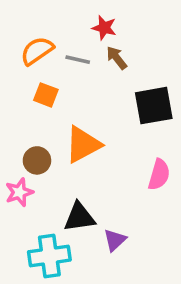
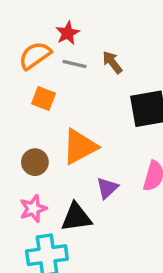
red star: (104, 28) -> (68, 33), moved, turned 30
pink star: (19, 192) -> (33, 209), moved
purple triangle: (115, 240) -> (107, 188), moved

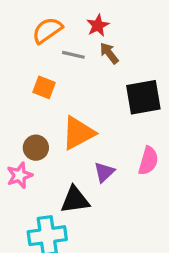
red star: (68, 33) -> (98, 25), moved
orange semicircle: (35, 55) -> (47, 30), moved
pink star: (33, 209) -> (20, 175), moved

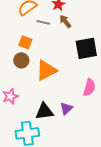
brown circle: (36, 148) -> (21, 60), moved
purple triangle: (104, 172) -> (66, 108), moved

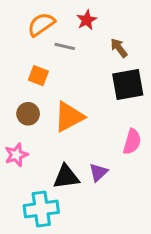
brown arrow: (65, 21) -> (119, 48), moved
brown circle: (21, 60) -> (28, 114), moved

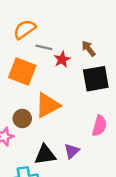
red star: (87, 20) -> (62, 59), moved
orange square: (38, 76) -> (22, 71), size x1.6
brown circle: (28, 114) -> (22, 119), moved

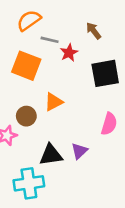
brown arrow: (89, 49) -> (94, 31), moved
orange triangle: (48, 105) -> (53, 102), size x0.7

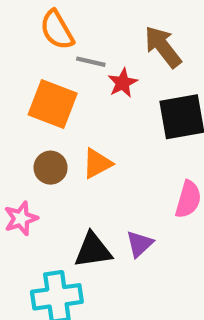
orange semicircle: (29, 20) -> (57, 30), turned -85
brown arrow: (94, 31) -> (163, 47), size x1.5
brown circle: (26, 116) -> (51, 168), moved

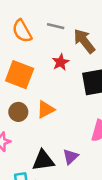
gray line: (91, 62) -> (56, 26), moved

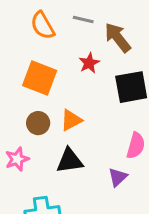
purple triangle: (71, 157) -> (118, 177), moved
black triangle: (43, 160) -> (70, 161), moved

